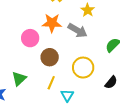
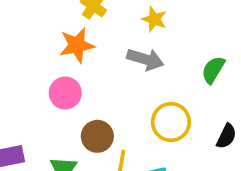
orange star: (52, 23) -> (77, 45), moved
brown circle: (50, 57) -> (97, 136), moved

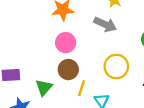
pink circle: (65, 93) -> (66, 43), moved

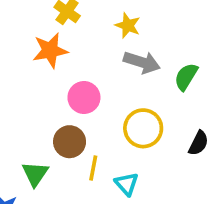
gray arrow: (105, 24) -> (142, 62), moved
pink circle: (66, 43) -> (84, 97), moved

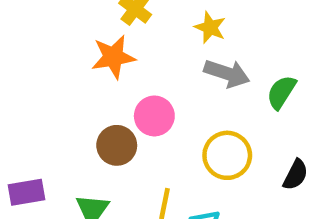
brown circle: (70, 142) -> (117, 145), moved

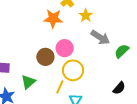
yellow star: (210, 28) -> (86, 15), moved
yellow circle: (227, 155) -> (73, 70), moved

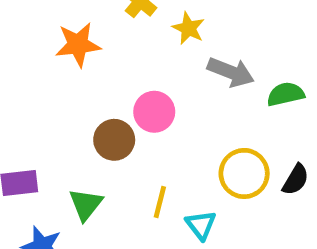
orange star: (53, 19) -> (78, 45), moved
green semicircle: (122, 51) -> (286, 94), turned 42
yellow circle: (73, 70) -> (244, 173), moved

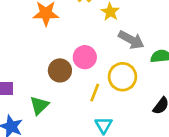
yellow circle: (244, 173) -> (122, 77), moved
yellow line: (160, 202) -> (95, 93), moved

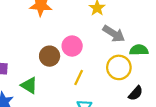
yellow circle: (122, 77) -> (119, 67), moved
green triangle: (39, 105) -> (29, 85), turned -48

